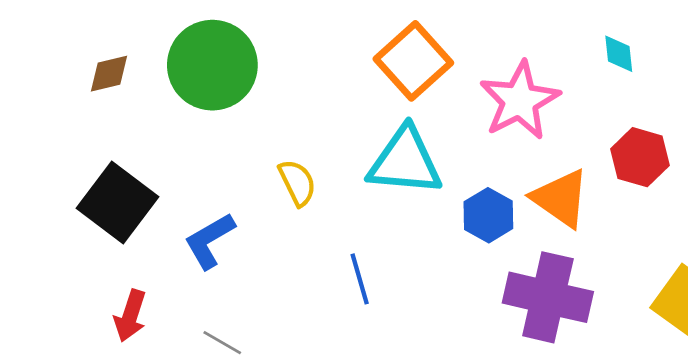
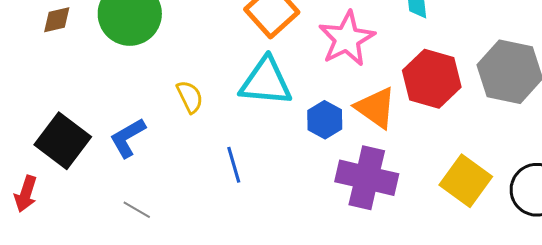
red hexagon: (640, 157) -> (432, 79), size x1.4
black square: (118, 202) -> (63, 141), moved
red arrow: (130, 316) -> (26, 194), moved

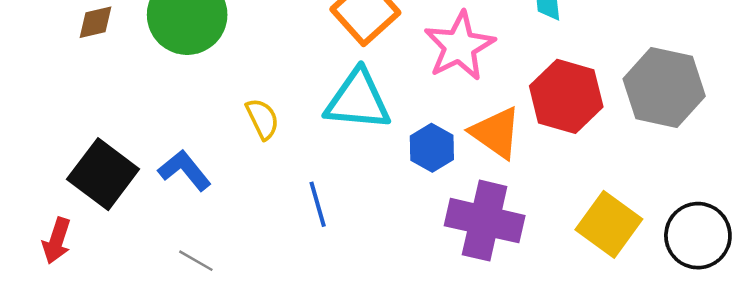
blue L-shape: (128, 138) -> (185, 170), turned 81

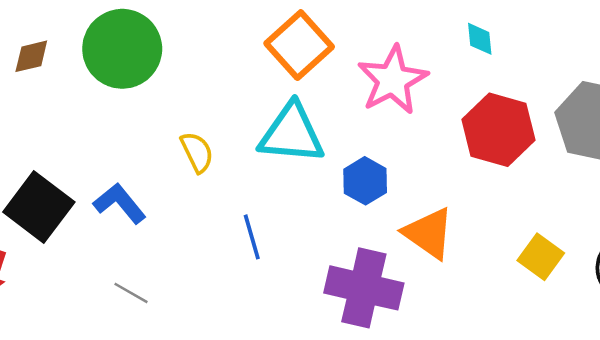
orange triangle: (496, 133) -> (429, 233), moved
purple cross: (485, 221) -> (364, 288), moved
yellow square: (609, 224) -> (541, 257), size x0.7

